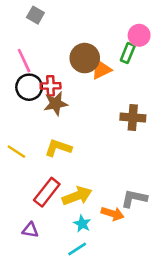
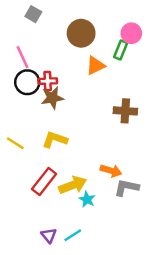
brown circle: (85, 58) -> (81, 33), moved
orange arrow: (113, 214) -> (111, 171), moved
cyan star: (82, 224) -> (87, 199), moved
purple triangle: (30, 230) -> (49, 235), moved, turned 42

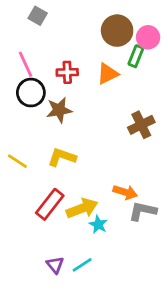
brown circle: (81, 33) -> (117, 31), moved
red cross: (48, 81) -> (67, 72), moved
brown cross: (125, 111) -> (141, 125), turned -30

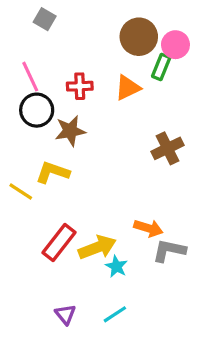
yellow L-shape: (62, 157) -> (53, 172), moved
cyan line: (82, 265) -> (115, 314), moved

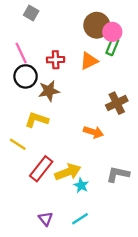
pink circle: (175, 45) -> (112, 32), moved
yellow line: (21, 191) -> (18, 144), moved
orange arrow: (148, 228) -> (93, 132), moved

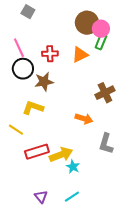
red rectangle: (41, 169) -> (37, 152), turned 35
gray L-shape: (118, 174) -> (106, 144), moved, turned -85

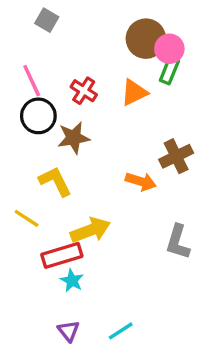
red cross: (50, 54) -> (84, 91), turned 35
yellow L-shape: (33, 108) -> (55, 181), turned 45
orange arrow: (84, 119) -> (141, 181), moved
yellow arrow: (61, 155) -> (90, 230), moved
cyan star: (73, 167) -> (72, 281), moved

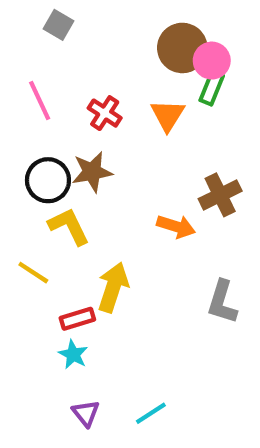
orange triangle: (134, 92) -> (168, 115), turned -32
black circle: (38, 116) -> (48, 180), moved
yellow arrow: (90, 230) -> (113, 287), turned -51
red rectangle: (62, 255) -> (77, 319), size x0.7
cyan star: (72, 281) -> (73, 354), moved

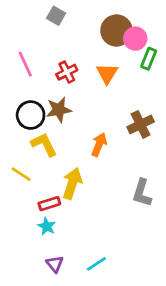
gray square: (58, 25) -> (56, 16), moved
green rectangle: (212, 88) -> (149, 59), moved
red cross: (105, 113) -> (67, 72), turned 30
orange arrow: (176, 226) -> (99, 145), moved, turned -85

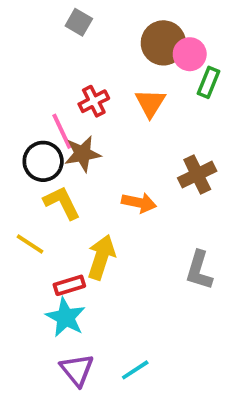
pink line: (25, 64) -> (62, 131), moved
orange arrow: (99, 145) -> (139, 203), turned 80
cyan star: (47, 226) -> (66, 317), size x1.5
purple triangle: (55, 264) -> (77, 370), size x1.4

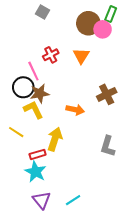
green rectangle: (208, 82) -> (111, 14), moved
brown star: (83, 154) -> (40, 93), moved

